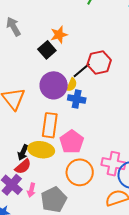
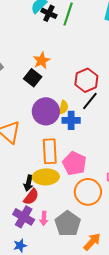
black line: (82, 70) -> (90, 101), moved

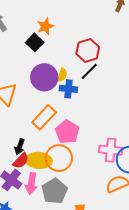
orange rectangle: (50, 151) -> (44, 117), turned 40
yellow ellipse: (46, 177) -> (39, 160), moved
orange circle: (88, 192) -> (59, 158), moved
pink arrow: (44, 218) -> (31, 184), size x1.5

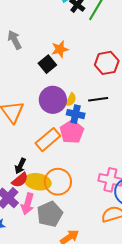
red hexagon: (88, 50) -> (107, 63), moved
black line: (89, 71) -> (98, 99), turned 30
pink pentagon: (67, 132) -> (72, 132), moved

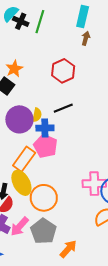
yellow ellipse: (38, 182) -> (21, 183), moved, turned 65
pink arrow: (28, 204) -> (20, 227), turned 40

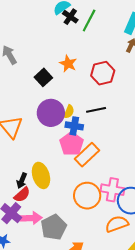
orange star: (14, 69) -> (68, 64), moved, turned -30
orange rectangle: (24, 159) -> (87, 155), moved
orange circle: (44, 198) -> (87, 196), moved
pink arrow: (20, 227) -> (31, 218), turned -145

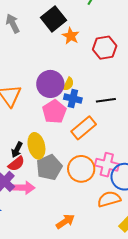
black square: (43, 77) -> (53, 19), moved, size x1.4
black line: (96, 110) -> (106, 100), moved
pink pentagon: (71, 144) -> (54, 112), moved
gray pentagon: (54, 227) -> (49, 167), moved

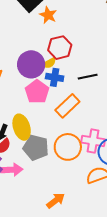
red hexagon: (105, 48) -> (60, 48), moved
yellow semicircle: (68, 84) -> (49, 63), turned 40
gray pentagon: (49, 167) -> (36, 148), turned -30

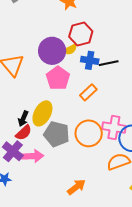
blue cross: (55, 77) -> (90, 60), moved
orange rectangle: (67, 106) -> (88, 92), size x0.7
yellow ellipse: (22, 127) -> (42, 113), turned 45

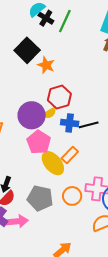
yellow ellipse: (42, 113) -> (53, 163), moved, turned -65
orange circle: (89, 133) -> (72, 196), size x0.7

